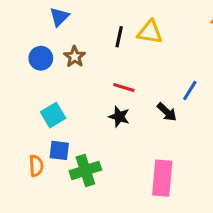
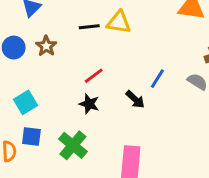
black line: (119, 37) -> (89, 27), turned 72
red line: (124, 87) -> (94, 76), turned -54
green cross: (85, 170) -> (73, 145), moved, turned -32

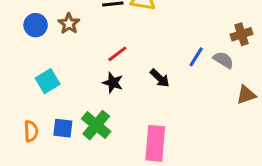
blue line: (157, 79) -> (196, 57), moved
blue square: (31, 136) -> (63, 128), moved

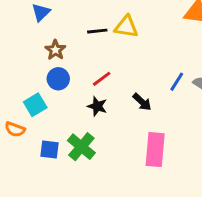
blue circle: (36, 25) -> (58, 79), moved
orange semicircle: (31, 131) -> (15, 129), moved, turned 114
pink rectangle: (155, 143) -> (155, 150), moved

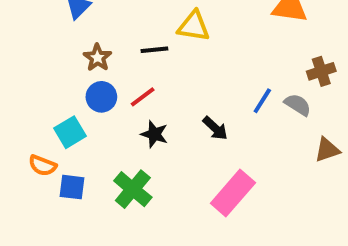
black line: (97, 31) -> (154, 50), moved
red line: (102, 79) -> (143, 97), moved
blue square: (50, 150) -> (72, 187), moved
pink rectangle: (155, 150) -> (233, 193), turned 36

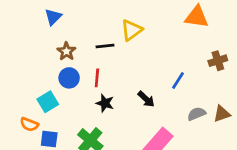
yellow triangle: (194, 26) -> (131, 30), turned -45
red line: (143, 97) -> (97, 78), turned -48
gray semicircle: (298, 105) -> (197, 114), moved, turned -54

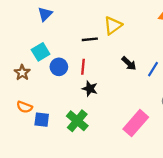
brown star: (66, 51) -> (22, 73), moved
black arrow: (146, 99) -> (129, 63), moved
cyan square: (48, 102) -> (41, 52), moved

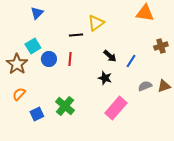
brown star: (22, 73) -> (17, 64), size x1.5
black star: (90, 89) -> (105, 78), moved
orange semicircle: (24, 107) -> (19, 94), turned 112
blue square: (42, 120) -> (37, 114), moved, turned -32

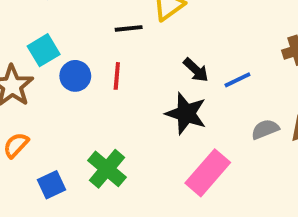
blue line: (131, 61) -> (237, 80), turned 32
black star: (105, 78) -> (186, 113), size x1.5

